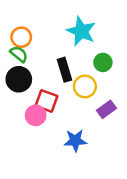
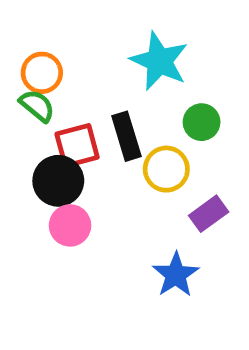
black circle: (19, 79) -> (58, 181), moved
red square: (46, 101) -> (77, 146), moved, turned -35
blue star: (75, 141) -> (176, 275), moved, turned -30

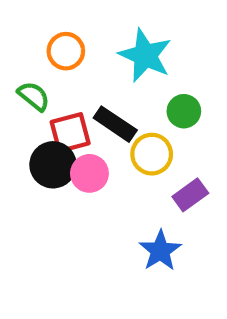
orange circle: (42, 73) -> (66, 51), moved
black rectangle: (126, 136) -> (115, 124), turned -39
pink circle: (70, 225) -> (89, 173), moved

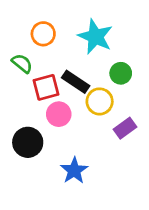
black circle: (53, 165) -> (28, 142), moved
blue star: (160, 251) -> (74, 170), moved

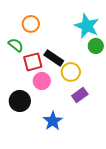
cyan star: (95, 37) -> (87, 26), moved
green circle: (121, 73) -> (96, 46), moved
purple rectangle: (125, 128) -> (80, 95), moved

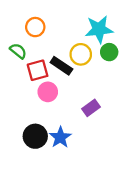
cyan star: (87, 26) -> (99, 29), turned -30
yellow circle: (71, 72) -> (81, 54), moved
black circle: (20, 101) -> (35, 136), moved

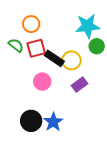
yellow circle: (81, 54) -> (71, 60), moved
red square: (38, 70) -> (36, 48), moved
purple rectangle: (91, 108) -> (80, 85), moved

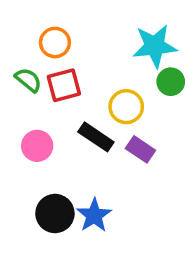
black rectangle: (54, 58) -> (96, 137), moved
pink circle: (42, 82) -> (37, 146), moved
purple rectangle: (80, 85) -> (140, 149), turned 70

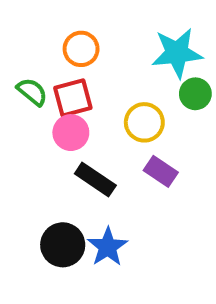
orange circle: (55, 43) -> (81, 49), moved
black rectangle: (96, 137) -> (95, 180), moved
pink circle: (37, 146) -> (71, 133), moved

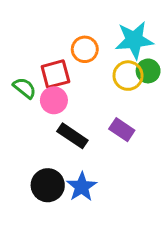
orange circle: (81, 49) -> (85, 49), moved
green semicircle: (32, 92) -> (25, 88), moved
yellow circle: (144, 122) -> (128, 76), moved

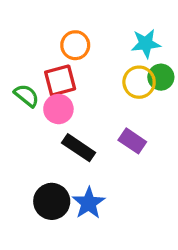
cyan star: (134, 40) -> (146, 44), size x0.7
orange circle: (85, 49) -> (75, 45), moved

